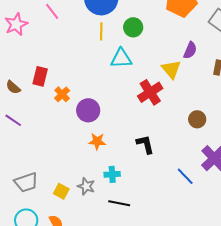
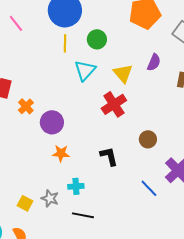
cyan triangle: (121, 58) -> (85, 70), turned -45
yellow triangle: (171, 69) -> (123, 73), moved
brown circle: (197, 119) -> (148, 139), moved

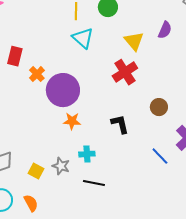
cyan triangle: (85, 70) -> (83, 38), moved, turned -30
purple circle: (52, 122) -> (63, 90), size x1.4

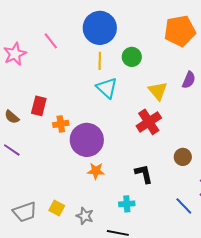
orange cross: (37, 74) -> (61, 124), turned 35
cyan cross: (87, 154) -> (127, 204), moved
yellow square: (36, 171) -> (57, 208), moved

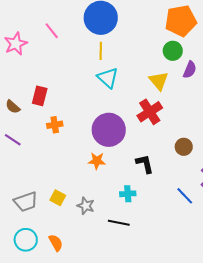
green circle: (132, 57) -> (173, 51), moved
orange cross: (61, 124) -> (55, 125), moved
purple circle: (87, 140) -> (109, 130), moved

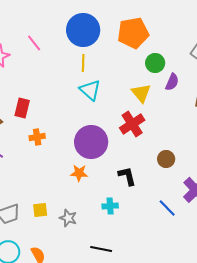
orange pentagon: (181, 21) -> (133, 33), moved
yellow square: (58, 198) -> (40, 210), turned -35
black line: (119, 223) -> (101, 249), moved

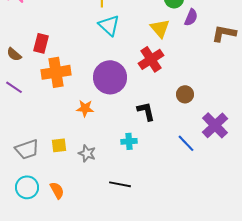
orange cross: (37, 137) -> (56, 72), size x1.8
orange star: (79, 173) -> (85, 108), moved

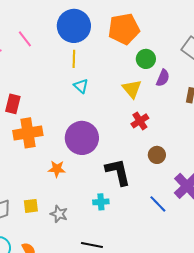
cyan triangle: (109, 25) -> (81, 86), size x0.7
red cross: (151, 59) -> (140, 121), moved, size x0.7
black L-shape: (146, 111) -> (118, 172), size x1.4

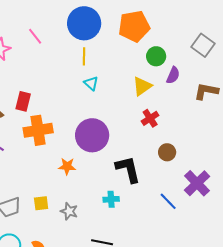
yellow triangle: (132, 89) -> (142, 86), turned 35

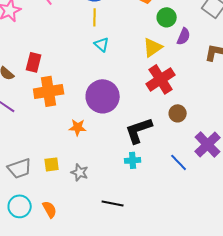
red cross: (150, 118) -> (161, 79), size x1.6
black L-shape: (128, 169) -> (139, 130), turned -96
cyan cross: (111, 199) -> (133, 160), moved

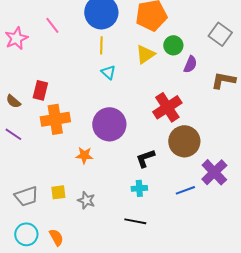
yellow triangle: (153, 47) -> (145, 54), moved
brown circle: (178, 113) -> (184, 141), size x1.8
black L-shape: (139, 130) -> (145, 158), size x0.7
blue line: (179, 162) -> (185, 190), turned -66
black line: (113, 203) -> (135, 221), moved

